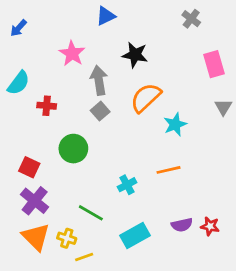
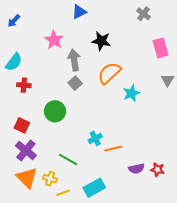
red cross: (47, 106) -> (24, 85), moved
orange line: (168, 170) -> (113, 148), moved
cyan rectangle: (135, 236) -> (94, 188), moved

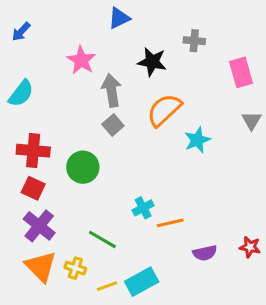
gray cross: (143, 14) -> (194, 41), moved, turned -32
red cross: (24, 85) -> (33, 151), moved, size x1.5
red star: (158, 170) -> (250, 247), moved
yellow line: (63, 193) -> (107, 286), moved

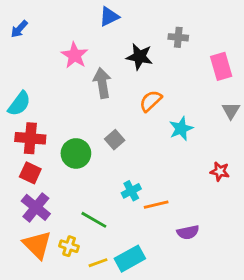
cyan semicircle: (21, 93) -> (19, 104), moved
orange semicircle: (164, 110) -> (151, 101), size x0.7
gray square: (113, 125) -> (115, 140), moved
red star: (250, 247) -> (220, 171), moved

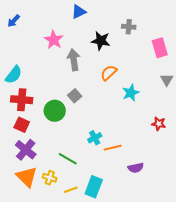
gray square: (115, 140) -> (75, 96), moved
cyan rectangle: (130, 259) -> (94, 187), turned -40

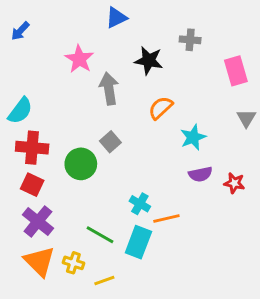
cyan cross: (95, 138) -> (140, 204), turned -32
purple semicircle: (136, 168) -> (200, 174), moved
cyan rectangle: (94, 187) -> (138, 242), moved

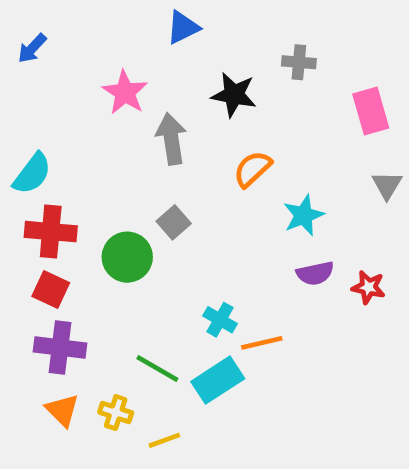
purple cross: (38, 221) -> (60, 348), turned -32
cyan rectangle: (138, 242) -> (218, 380), turned 36
orange triangle: (39, 261) -> (62, 410), size x0.7

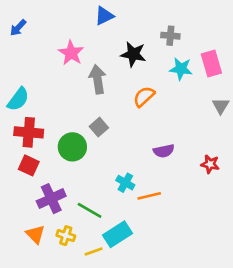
cyan star: (304, 215) -> (181, 69), moved, turned 30
purple semicircle: (315, 273) -> (164, 151), moved
purple cross: (60, 348) -> (51, 199), moved, turned -32
cyan rectangle: (218, 380) -> (117, 234), moved

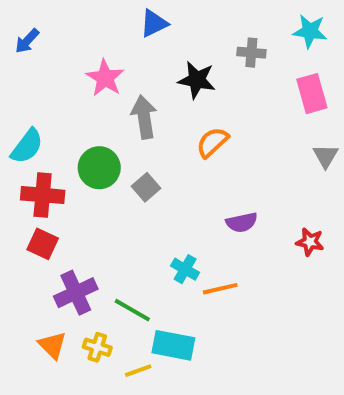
cyan star: (181, 69) -> (310, 31), moved
green circle: (72, 147) -> (99, 168), moved
cyan rectangle: (117, 234) -> (173, 345), turned 44

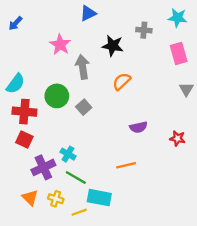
cyan cross: (185, 269) -> (68, 154), moved

